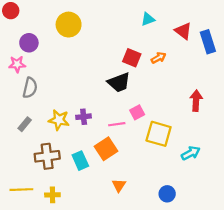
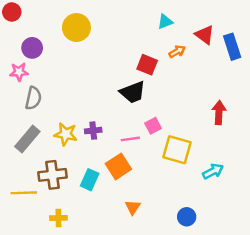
orange arrow: (159, 58) -> (177, 52), moved
gray rectangle: (25, 124) -> (27, 139), size x1.6
cyan rectangle: (80, 161) -> (90, 180), turned 48
yellow line: (21, 190) -> (24, 193), moved

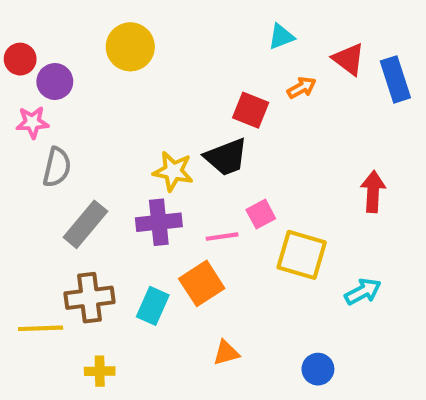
red circle: (12, 12) -> (20, 59), moved
purple cross: (93, 131) -> (159, 222), size x1.5
yellow star: (66, 134) -> (173, 171), moved
gray rectangle: (27, 139) -> (85, 224), moved
orange triangle: (133, 207) -> (226, 353), turned 42

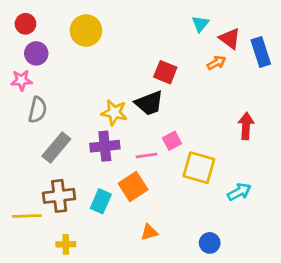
cyan triangle: (281, 37) -> (200, 24), moved, turned -30
red circle: (20, 59) -> (25, 24), moved
orange arrow: (302, 88) -> (216, 63), moved

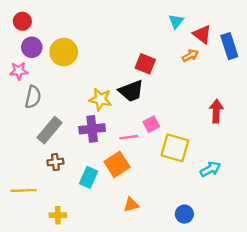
yellow circle: (86, 31) -> (64, 52), moved
brown cross: (59, 196) -> (55, 162), moved, size x0.6

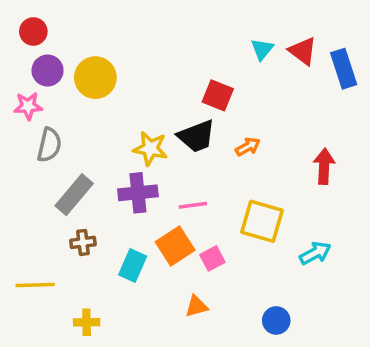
cyan triangle: (176, 21) -> (262, 49), moved
orange arrow: (190, 56) -> (248, 147), moved
pink square: (151, 124) -> (212, 258), moved

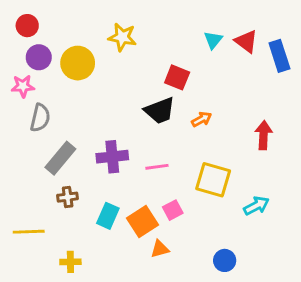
yellow star: (150, 149) -> (122, 37), moved
orange square: (175, 246) -> (143, 222), moved

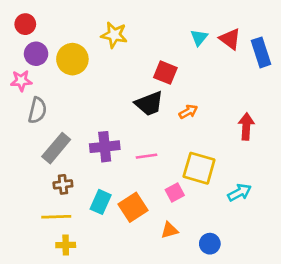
pink square: (173, 210) -> (175, 192), moved
yellow line: (29, 232) -> (56, 217), moved
orange triangle: (160, 249) -> (169, 230), moved

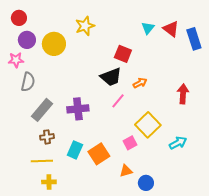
yellow star: (114, 35) -> (85, 26), turned -30
pink line: (146, 156) -> (118, 101), moved, turned -42
yellow square: (199, 168) -> (148, 125), turned 30
blue circle: (210, 244) -> (146, 183), moved

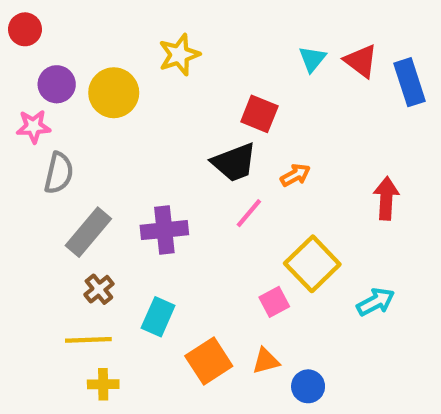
red circle: (19, 18) -> (25, 29), moved
brown cross: (47, 137) -> (99, 289), turned -32
orange square: (99, 154) -> (209, 361), moved

